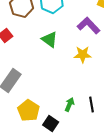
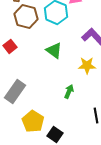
green arrow: (70, 104) -> (69, 91), moved

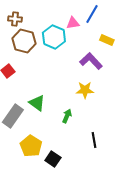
green triangle: (54, 50) -> (37, 103), moved

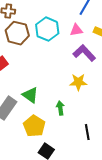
pink triangle: (73, 23) -> (76, 30), moved
green arrow: (67, 116) -> (60, 108), turned -32
yellow pentagon: (31, 146) -> (34, 126), moved

